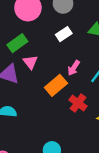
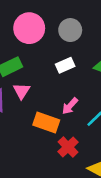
orange rectangle: (56, 85) -> (46, 123), turned 50

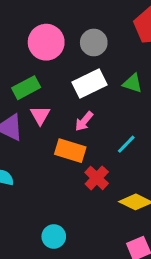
white rectangle: (65, 65) -> (89, 84), size x1.5
pink arrow: (70, 106) -> (84, 121), moved

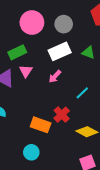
orange rectangle: (70, 151) -> (41, 125), moved

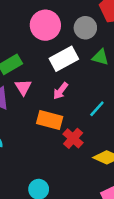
pink circle: (32, 23) -> (45, 25), moved
gray circle: (64, 24) -> (85, 28), moved
orange rectangle: (41, 125) -> (50, 120), moved

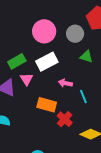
white rectangle: (64, 59) -> (47, 62), moved
pink arrow: (61, 91) -> (65, 83), moved, turned 64
cyan line: (97, 109) -> (83, 96), turned -64

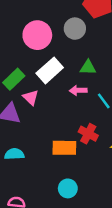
green triangle: (86, 57) -> (88, 67), moved
orange rectangle: (47, 105) -> (64, 148), moved

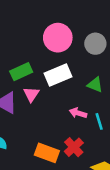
pink arrow: (78, 90) -> (78, 113), moved

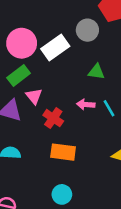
pink circle: (58, 38) -> (22, 43), moved
white rectangle: (58, 75) -> (55, 47), moved
red cross: (74, 147) -> (53, 118), moved

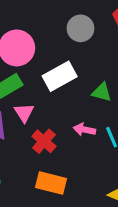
gray circle: (87, 30) -> (80, 28), moved
white rectangle: (55, 47) -> (60, 76), moved

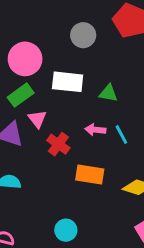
white rectangle: (60, 76) -> (68, 82), turned 40
orange rectangle: (51, 183) -> (90, 175), moved

